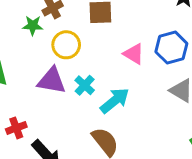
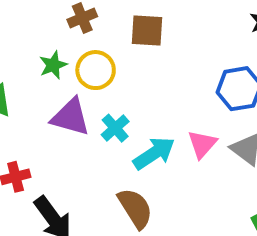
green star: (33, 25) -> (53, 65), moved, turned -30
pink triangle: (134, 54) -> (202, 144), moved, turned 35

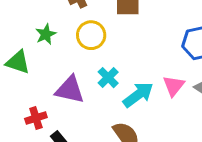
green star: (53, 65) -> (46, 34), moved
purple triangle: (71, 117) -> (70, 90), moved

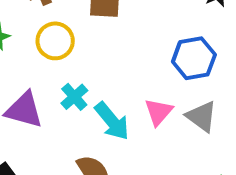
cyan arrow: (138, 95) -> (112, 121), turned 84

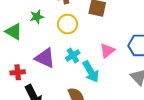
pink triangle: (159, 112) -> (107, 51), moved

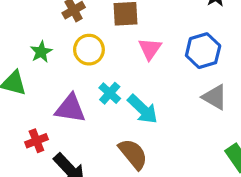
pink triangle: (107, 51) -> (150, 49), moved

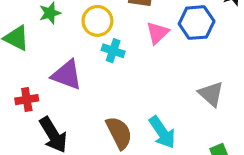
blue hexagon: (203, 51) -> (197, 23), moved
cyan cross: (110, 93) -> (113, 51), moved, turned -35
cyan arrow: (143, 109) -> (162, 132), moved

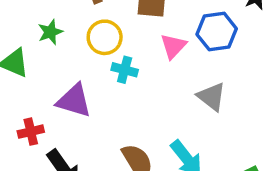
gray triangle: (211, 94) -> (211, 97), moved

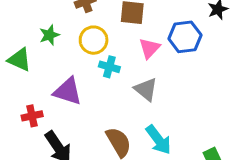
gray triangle: (211, 97) -> (146, 89), moved

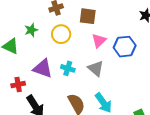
blue hexagon: (185, 37) -> (125, 47), moved
cyan cross: (109, 67) -> (68, 68), moved

